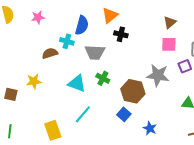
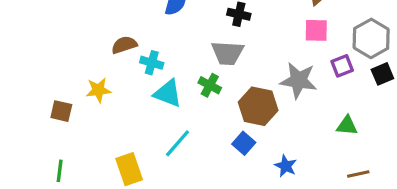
cyan cross: (67, 41) -> (152, 63), moved
gray trapezoid: (95, 52) -> (228, 53), moved

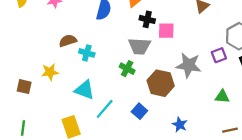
pink square: (316, 30) -> (166, 31), moved
cyan triangle: (168, 93) -> (85, 90), moved
blue square: (244, 143) -> (139, 111), moved

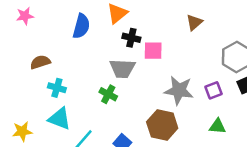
cyan cross: (87, 53) -> (57, 88), moved
purple square: (219, 55) -> (214, 90), moved
yellow star: (50, 72) -> (22, 131), moved
brown hexagon: (161, 83) -> (162, 125), moved

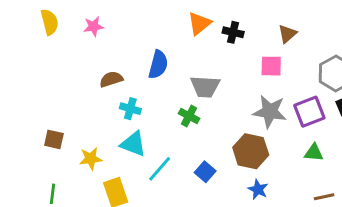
blue semicircle: (81, 26) -> (158, 65), moved
black cross: (131, 38) -> (233, 32), moved
pink square: (153, 51) -> (271, 66), moved
purple square: (214, 90) -> (309, 112), size x1.5

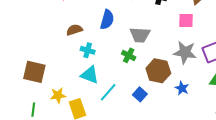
brown square: (54, 139) -> (34, 72), size x1.6
brown hexagon: (251, 151) -> (158, 71), moved
yellow star: (91, 159) -> (58, 95), moved
blue star: (258, 189) -> (182, 88), moved

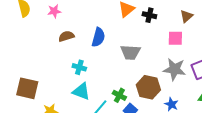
brown semicircle: (74, 30) -> (66, 36), moved
green cross: (129, 55) -> (119, 95), moved

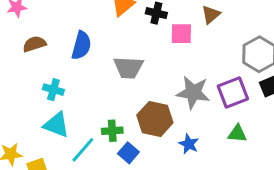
pink square: (175, 38) -> (181, 34), moved
green cross: (119, 95) -> (112, 131), turned -32

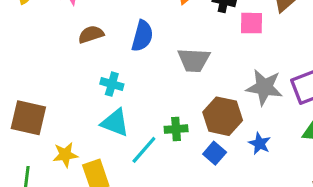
blue square: (128, 153) -> (215, 153), moved

